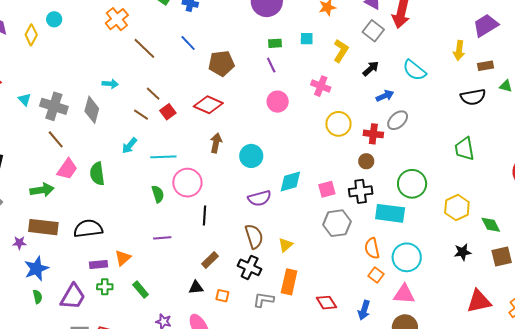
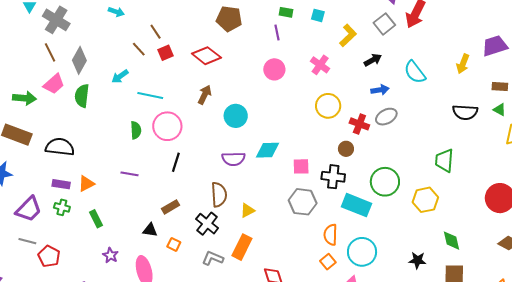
brown rectangle: (486, 66) -> (500, 87), moved
gray diamond: (92, 110) -> (79, 60), moved
yellow hexagon: (457, 207) -> (425, 200), moved

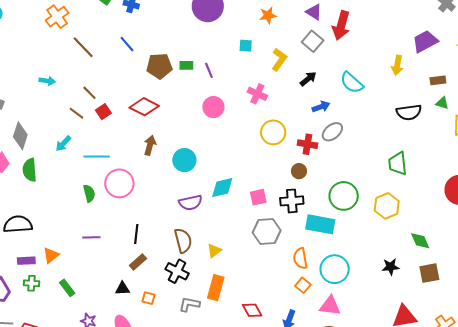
green rectangle: (286, 12) -> (186, 65), moved
black line: (176, 162) -> (136, 234), moved

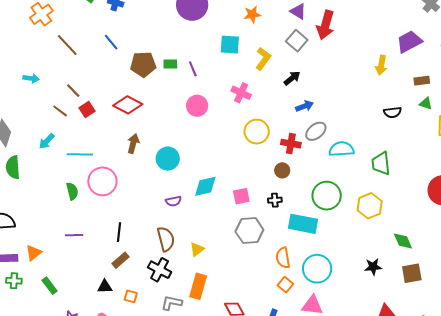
cyan square: (246, 46) -> (230, 45), size x1.5
cyan semicircle: (352, 83) -> (342, 149), moved, turned 135
black semicircle: (409, 112) -> (392, 112), size x0.7
black cross: (292, 201) -> (275, 200), size x0.6
purple semicircle: (191, 203) -> (174, 201), size x0.7

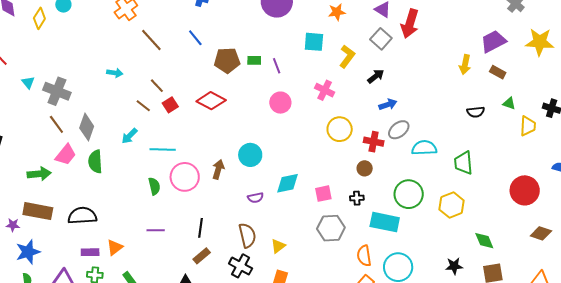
brown rectangle: (422, 81) -> (498, 72), moved, turned 35
brown arrow: (133, 144) -> (218, 169), moved

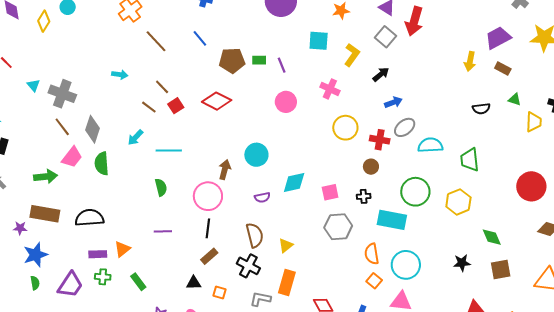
pink circle: (185, 177) -> (208, 196), moved

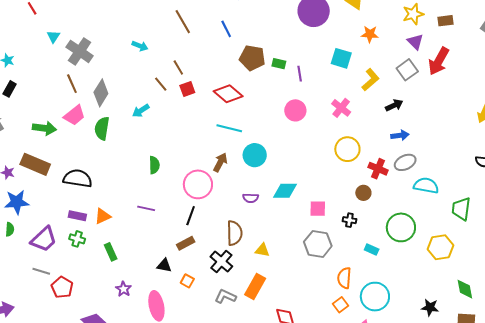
cyan line: (169, 150) -> (229, 128), moved
cyan rectangle: (392, 220) -> (372, 250), size x0.5
yellow triangle: (286, 245) -> (262, 250), turned 35

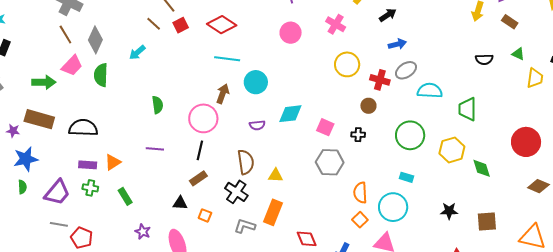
pink square: (318, 209) -> (325, 127), turned 30
cyan rectangle: (372, 250) -> (406, 177), moved
green diamond: (465, 289) -> (482, 168), moved

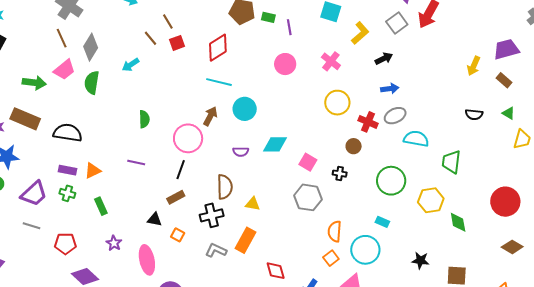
red diamond: (222, 25) -> (218, 48), turned -72
black cross: (236, 192) -> (212, 215), turned 35
red pentagon: (82, 238) -> (65, 244), moved, turned -30

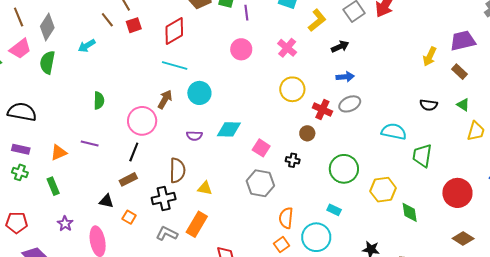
cyan semicircle: (416, 139) -> (394, 132), moved
green trapezoid: (451, 162) -> (422, 156), moved
orange triangle: (93, 171) -> (59, 153), moved

